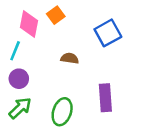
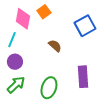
brown semicircle: (70, 58) -> (55, 46), turned 32

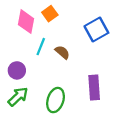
cyan line: (12, 40) -> (41, 47), moved

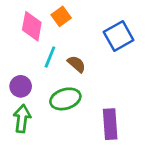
purple rectangle: (94, 88) -> (110, 124), moved
green arrow: (18, 97) -> (22, 119), turned -40
green ellipse: (56, 100) -> (65, 99), moved, turned 55

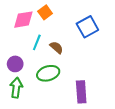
pink diamond: (32, 26) -> (23, 20), turned 70

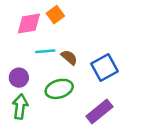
blue square: (87, 27) -> (104, 67), moved
cyan line: (37, 42) -> (45, 51), turned 63
purple rectangle: (81, 92) -> (99, 112), turned 55

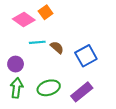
pink diamond: (29, 23) -> (24, 19), turned 45
green ellipse: (59, 89) -> (49, 88), moved

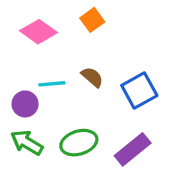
orange square: (46, 12) -> (92, 20), moved
cyan line: (37, 42) -> (52, 84), moved
green arrow: (17, 88) -> (27, 143), turned -66

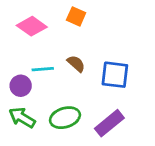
orange square: (92, 20) -> (76, 16), turned -30
blue square: (139, 90) -> (115, 75), turned 36

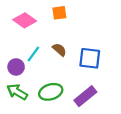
orange square: (76, 16) -> (59, 13), turned -32
cyan line: (43, 69) -> (33, 54), turned -49

